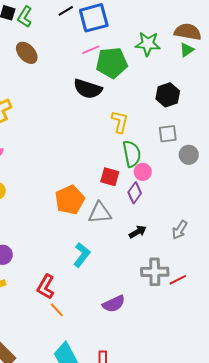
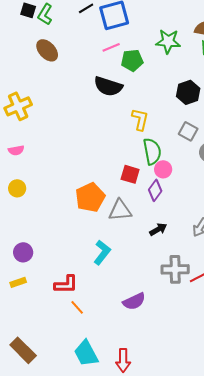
green pentagon: (112, 63) -> (132, 60), size x0.7
gray square: (168, 134) -> (188, 131), turned 36
red L-shape: (46, 287) -> (66, 284), turned -120

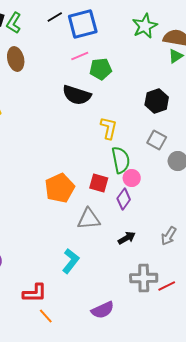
green star: (168, 41) -> (145, 26), moved, turned -30
brown ellipse: (47, 50) -> (16, 59), turned 30
orange pentagon: (90, 197) -> (60, 188), moved

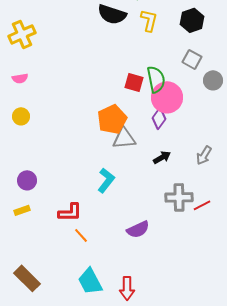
yellow L-shape: (109, 128) -> (149, 20), moved
pink circle: (132, 178) -> (167, 97), size x1.8
red square: (99, 183) -> (134, 82), moved
orange pentagon: (60, 188) -> (112, 119), moved

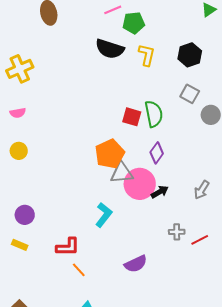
pink circle: (167, 97) -> (140, 184), moved
gray cross: (179, 197) -> (177, 232), size x0.6
yellow rectangle: (22, 210) -> (20, 245), turned 42

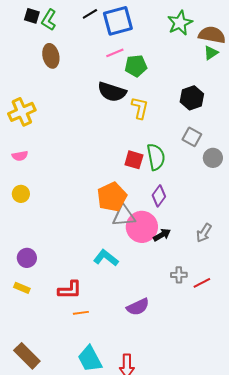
yellow L-shape: (147, 55) -> (140, 108), moved
cyan L-shape: (104, 215) -> (106, 258), turned -90
orange line: (79, 270) -> (81, 313), turned -56

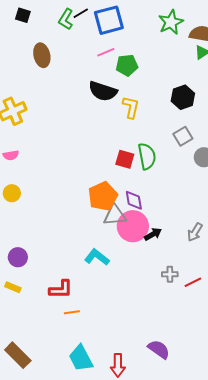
green L-shape: (49, 20) -> (66, 19), moved
gray square: (192, 137) -> (183, 136), turned 30
purple diamond: (159, 196) -> (134, 200), moved, turned -45
purple semicircle: (138, 307) -> (159, 349), moved, turned -120

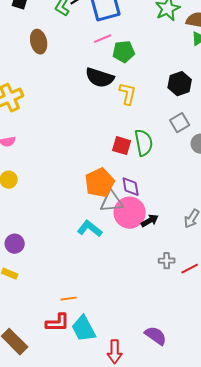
cyan L-shape: (97, 257) -> (90, 229), moved
red L-shape: (61, 289) -> (58, 323), moved
cyan trapezoid: (81, 358) -> (84, 329), moved

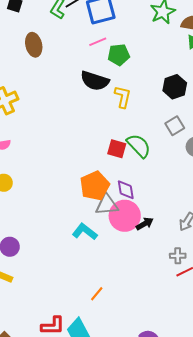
green semicircle: (144, 143) -> (139, 146), turned -32
gray cross: (167, 261) -> (178, 256), moved
orange line: (69, 299) -> (97, 294), moved, turned -42

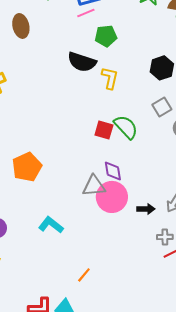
pink line: (98, 42) -> (86, 13), moved
orange pentagon: (95, 186) -> (27, 167), moved
black arrow: (145, 224) -> (146, 209), moved, turned 30
cyan L-shape: (85, 232) -> (51, 225), moved

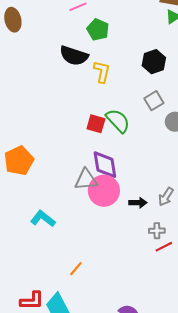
green pentagon: (106, 36) -> (98, 30), turned 30
purple diamond: (113, 171) -> (105, 165), size x1.4

